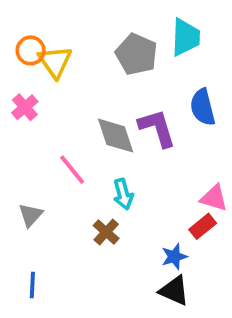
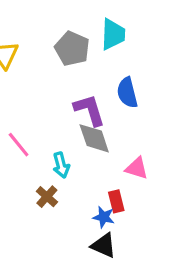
gray diamond: (116, 136) -> (94, 138), moved
red rectangle: (203, 226) -> (116, 201), moved, turned -65
blue star: (174, 257) -> (104, 217), turned 30

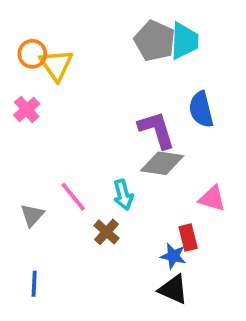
gray pentagon: (72, 49) -> (155, 41), moved
gray diamond: (94, 138) -> (162, 163), turned -63
pink line: (19, 145) -> (73, 197), moved

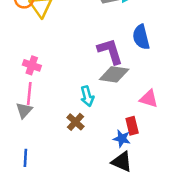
pink cross: (27, 109) -> (32, 65), moved, turned -30
pink line: (73, 197) -> (29, 94), moved, turned 45

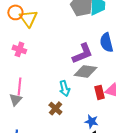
purple L-shape: (110, 51) -> (82, 53), turned 85
pink cross: (32, 65) -> (19, 49), moved
red rectangle: (132, 126) -> (99, 92), moved

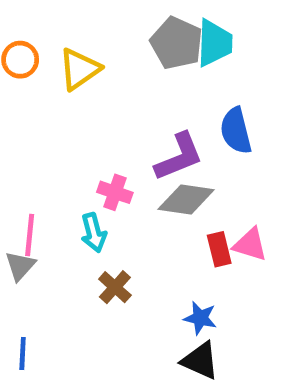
yellow triangle: (28, 18) -> (79, 69), moved, turned 30
pink cross: (19, 49) -> (115, 192), moved
cyan arrow: (64, 88) -> (94, 233), moved

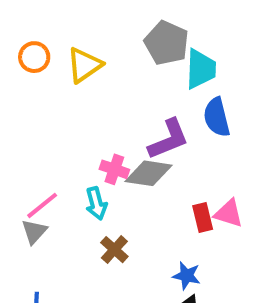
cyan trapezoid: (214, 43) -> (201, 69), moved
gray diamond: (186, 199) -> (148, 173), moved
pink line: (30, 235) -> (42, 205), turned 45

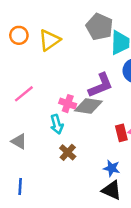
pink line: (42, 205) -> (24, 94), moved
gray triangle: (34, 231) -> (19, 141), turned -42

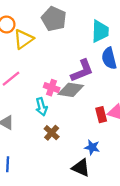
gray pentagon: (99, 27) -> (54, 19), moved
yellow triangle: (49, 40) -> (23, 39), moved
black triangle: (112, 190) -> (81, 168), moved

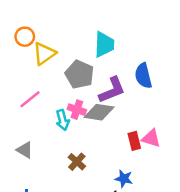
gray pentagon: (54, 19) -> (79, 74), moved
cyan trapezoid: (100, 31) -> (104, 44), moved
cyan arrow: (41, 107) -> (63, 120), moved

